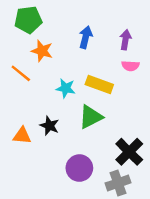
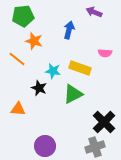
purple arrow: (125, 40) -> (94, 12), moved, turned -77
black star: (49, 126) -> (39, 88), moved
purple circle: (79, 168) -> (45, 146), moved

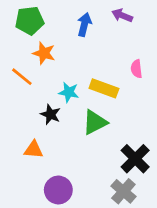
blue arrow: (69, 30) -> (84, 25), moved
pink semicircle: (105, 53) -> (136, 69), turned 80
orange triangle: (18, 109) -> (34, 150), moved
gray cross: (95, 147) -> (123, 191), turned -30

